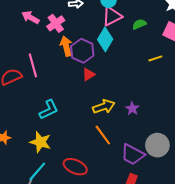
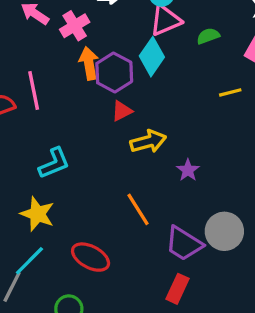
yellow arrow: (104, 107) -> (148, 142), moved

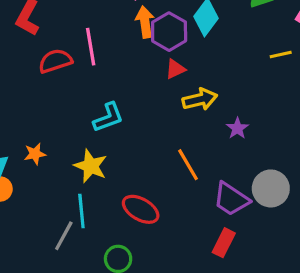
cyan line: (29, 261) -> (81, 211), turned -52

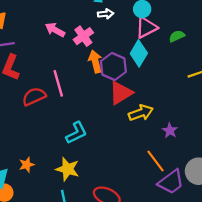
red triangle: (175, 69) -> (121, 93), size x1.6
orange line: (188, 165) -> (156, 161), moved
purple trapezoid: (231, 199) -> (171, 182), turned -64

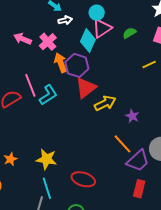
cyan diamond: (139, 53) -> (88, 40), moved
cyan L-shape: (76, 133) -> (48, 95), moved

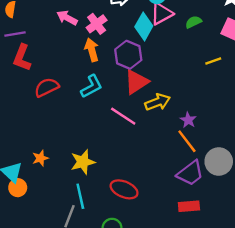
orange arrow: (61, 63) -> (92, 50), moved
pink line: (30, 85) -> (123, 116), moved, turned -40
orange line: (122, 144) -> (187, 141), moved
yellow star: (46, 159) -> (83, 162), turned -30
red rectangle: (139, 189) -> (189, 206), turned 66

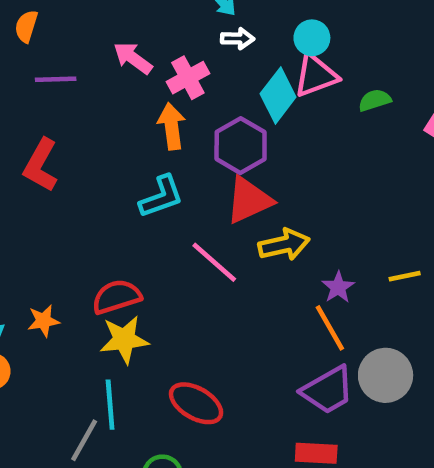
purple line: (15, 34) -> (56, 79), moved
red L-shape: (22, 58) -> (41, 165), moved
yellow line: (213, 61) -> (405, 276), moved
red semicircle: (47, 87) -> (117, 297), moved

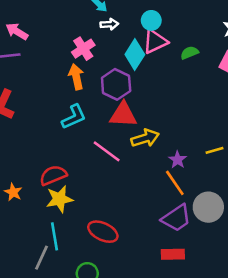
pink arrow: (133, 58) -> (17, 31), moved
red triangle: (249, 200) -> (123, 115), turned 32
orange star: (44, 321) -> (13, 192), turned -30

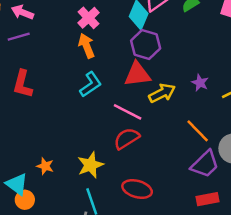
purple hexagon: (116, 84) -> (146, 44), moved
purple star: (178, 160) -> (200, 83), moved
red semicircle: (53, 175) -> (127, 138), moved

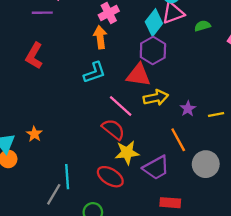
purple star: (200, 83) -> (188, 109), moved
red semicircle: (127, 138) -> (113, 129), turned 55
purple trapezoid: (205, 164) -> (156, 168), moved
yellow star: (90, 165) -> (127, 153), moved

